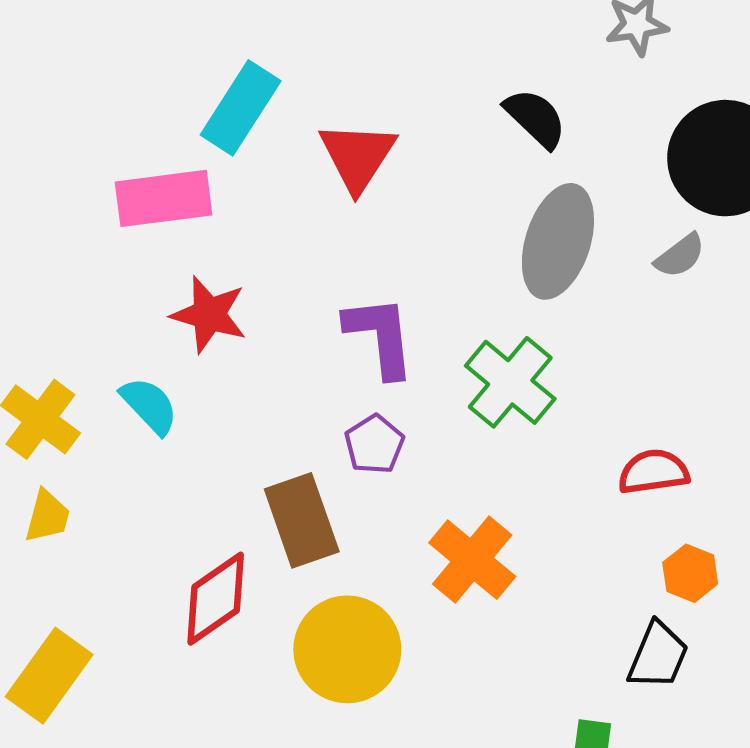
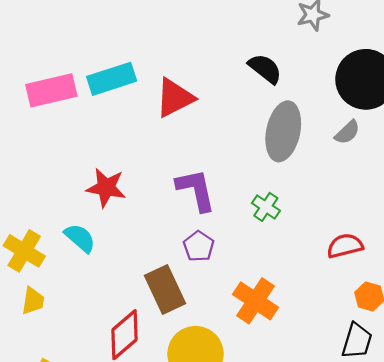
cyan rectangle: (241, 108) -> (112, 79), turned 45
red triangle: (357, 156) -> (175, 98), turned 36
pink rectangle: (164, 198) -> (51, 90), moved
green cross: (510, 382) -> (266, 207), size x0.6

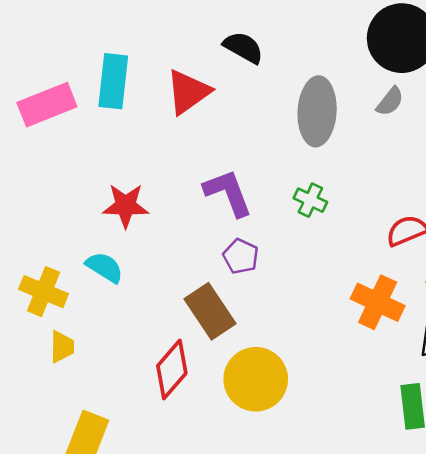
black semicircle: (265, 69) -> (243, 47), moved
cyan rectangle: (112, 79) -> (113, 81), turned -57
orange cross: (256, 301) -> (378, 302), moved

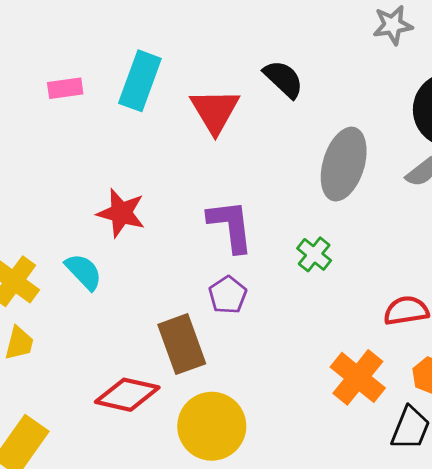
red triangle: (188, 92) -> (215, 111), turned -39
pink rectangle: (47, 105) -> (65, 88), size x0.6
red diamond: (172, 369) -> (127, 395), turned 48

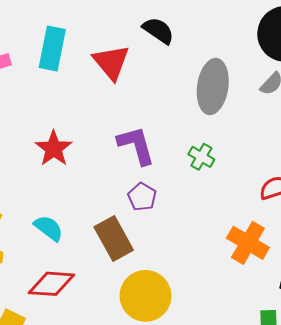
red star: (121, 213) -> (54, 149), turned 30
cyan semicircle: (84, 272) -> (49, 228), moved
red diamond: (127, 395) -> (51, 284), moved

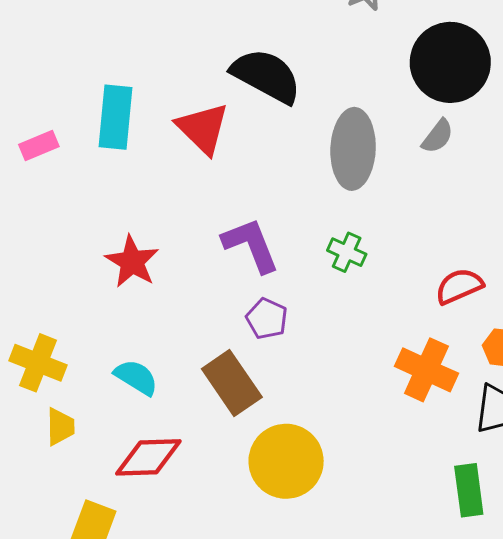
black semicircle: (158, 31) -> (266, 76), size x1.5

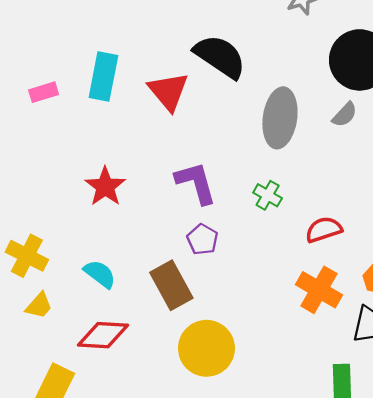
red semicircle: (459, 286) -> (324, 230), moved
yellow trapezoid: (60, 427) -> (39, 306), turned 36

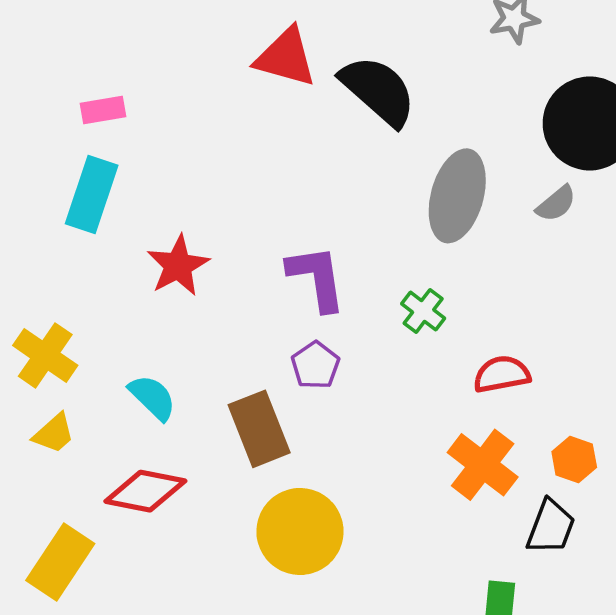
cyan rectangle: (103, 76) -> (92, 194), moved
red triangle: (168, 91) -> (286, 57), moved, turned -42

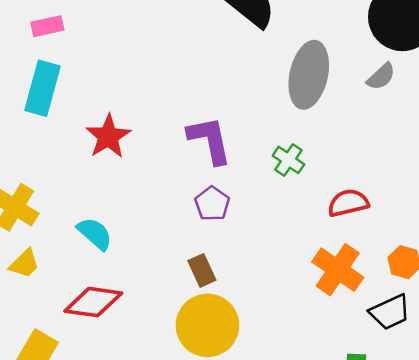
brown rectangle: (259, 429) -> (202, 270), moved, size x0.6
black trapezoid: (551, 527) -> (390, 312), turned 48

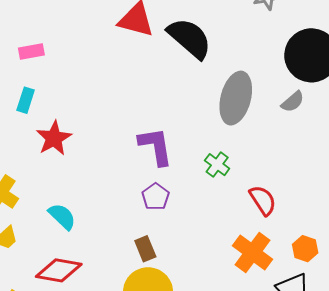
cyan rectangle: (42, 88) -> (26, 100), size x0.6
red star: (108, 137) -> (54, 138), moved
red semicircle: (348, 203) -> (263, 200), turned 68

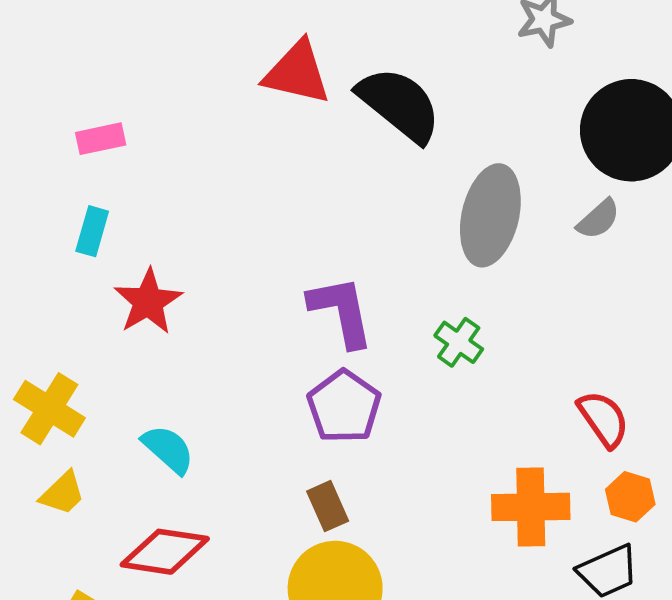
purple pentagon: (156, 197) -> (344, 406), size x1.4
red semicircle: (263, 200) -> (603, 419), moved
orange cross: (252, 252) -> (531, 507), turned -36

